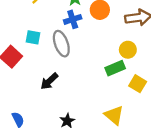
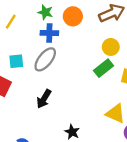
blue cross: (73, 19) -> (49, 33), turned 35
gray ellipse: (61, 44) -> (45, 59), turned 75

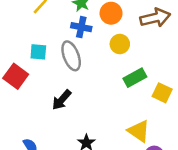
yellow circle: (111, 47) -> (120, 44), moved
gray ellipse: (45, 59) -> (71, 56), turned -70

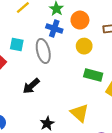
green rectangle: (135, 78) -> (93, 75), turned 36
yellow triangle: (139, 131) -> (80, 113), moved

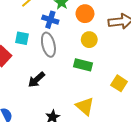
blue cross: (54, 29) -> (50, 20), moved
green rectangle: (93, 75) -> (83, 65), moved

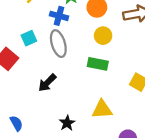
cyan square: (22, 38) -> (29, 38), turned -32
yellow triangle: (85, 106) -> (102, 109), turned -42

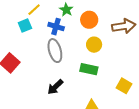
cyan square: (29, 38) -> (25, 26), moved
black arrow: (47, 83) -> (55, 87), moved

